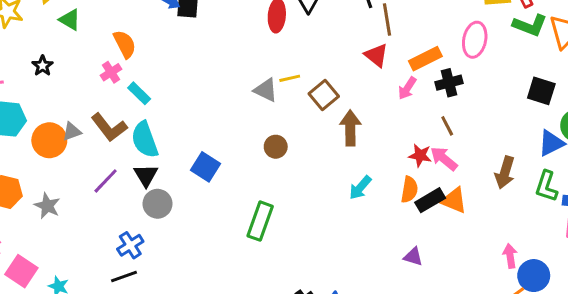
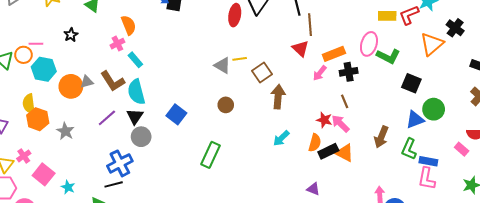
green L-shape: (530, 25) -> (388, 56), moved
blue cross: (130, 245) -> (120, 163), size x1.4

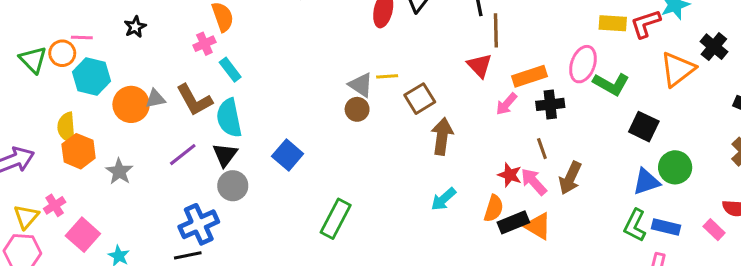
brown circle: (226, 105) -> (357, 109), moved
brown arrow: (381, 137) -> (570, 178), moved
blue rectangle: (428, 161) -> (666, 227), moved

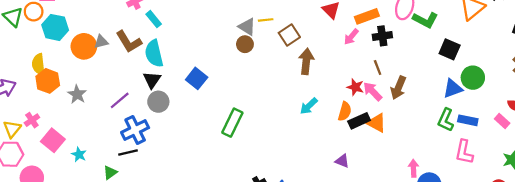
purple line: (183, 155) -> (120, 100), moved

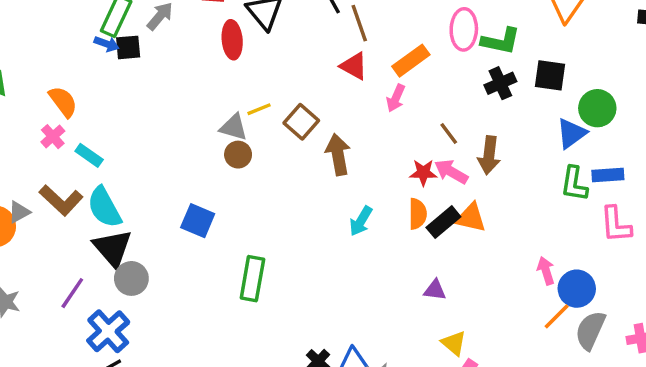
black cross: (382, 36) -> (500, 83), moved
blue square: (197, 78) -> (198, 221), moved
black triangle: (152, 80) -> (113, 248), size x1.4

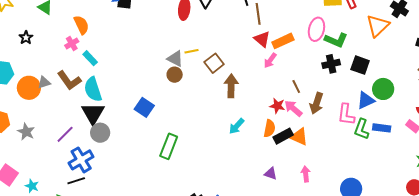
red triangle: (354, 66) -> (262, 39), moved
pink L-shape: (616, 225) -> (346, 115), moved
pink arrow: (546, 271) -> (306, 174), moved

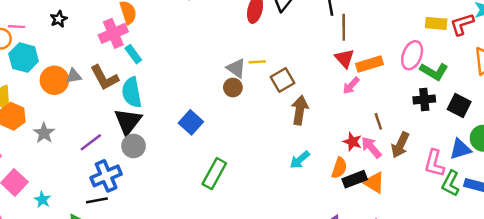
pink cross: (72, 43) -> (113, 33), size x1.6

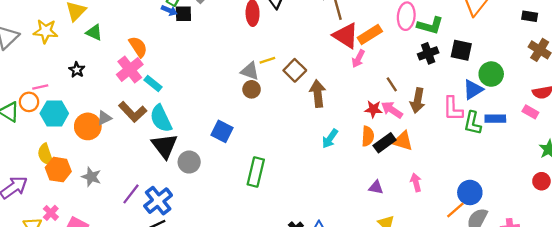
red triangle: (345, 58) -> (346, 36), size x1.4
purple line: (91, 142) -> (131, 194), moved
gray circle: (134, 146) -> (189, 162), moved

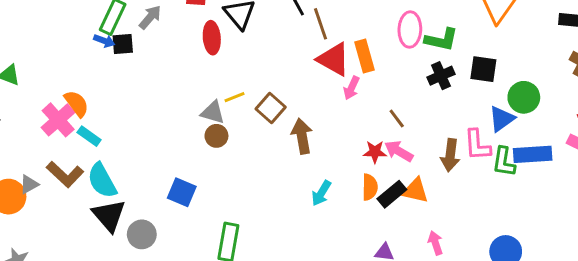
orange rectangle: (370, 35) -> (365, 56), turned -70
orange semicircle: (138, 47) -> (77, 104), moved
brown arrow: (418, 100) -> (450, 155), moved
blue rectangle: (495, 119) -> (533, 154), size x1.4

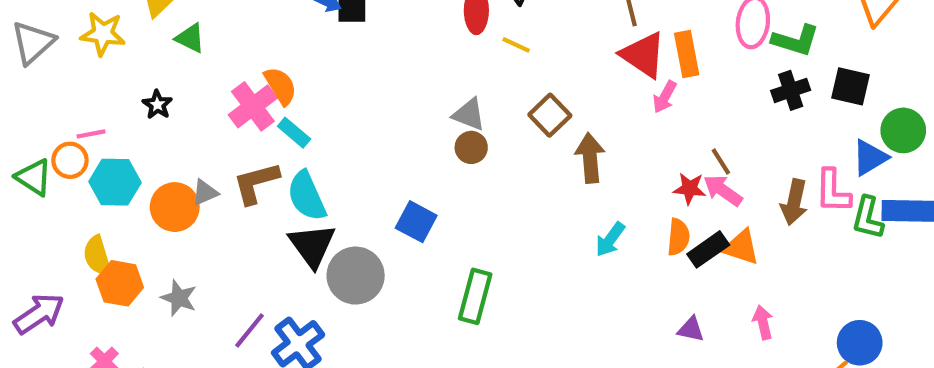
yellow line: (234, 97) -> (516, 45), moved, turned 42
brown line: (397, 118) -> (721, 162), moved
brown L-shape: (65, 174) -> (256, 183), turned 117
gray circle: (142, 234) -> (356, 276), size x1.4

